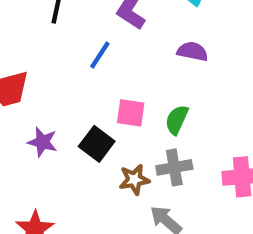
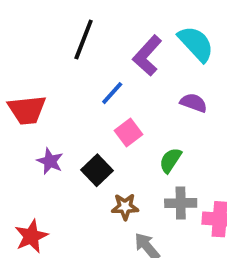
pink square: (131, 113) -> (128, 132), moved, turned 36
gray cross: (174, 167) -> (181, 203), moved

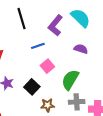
black line: (84, 39) -> (22, 19), turned -35
blue line: (112, 93) -> (38, 46), turned 32
green semicircle: (170, 160) -> (70, 80), size x1.5

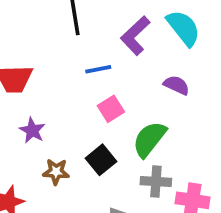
black square: (32, 87) -> (101, 160), moved
brown star: (48, 105) -> (56, 172), moved

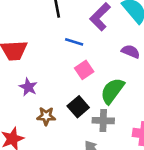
blue line: (98, 69) -> (74, 42), turned 30
gray cross: (156, 182) -> (103, 121), moved

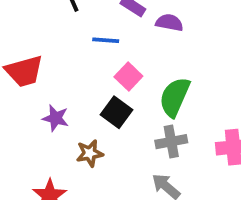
purple semicircle: (131, 52) -> (169, 23), moved
black square: (78, 107) -> (116, 112), moved

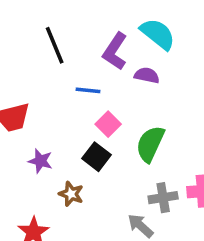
gray cross: (171, 142) -> (163, 198), moved
brown star: (90, 153) -> (71, 194), turned 30

